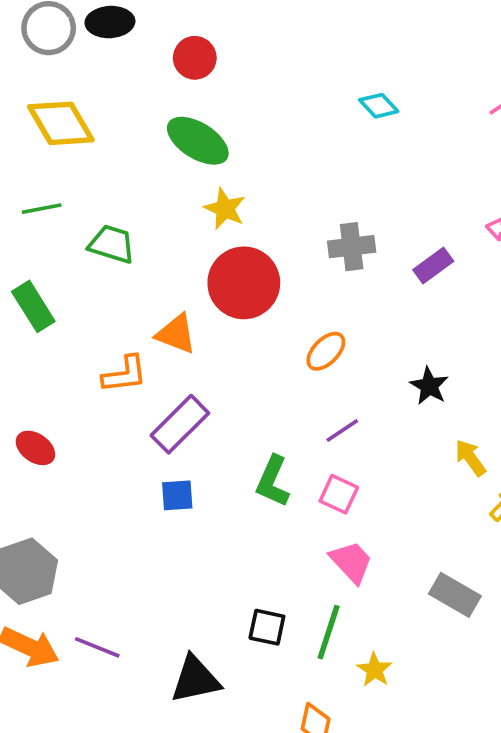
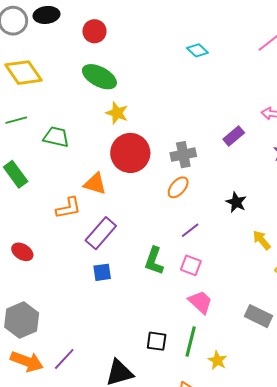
gray cross: (352, 247) -> (183, 155), moved
purple line: (97, 647) -> (64, 359), turned -65

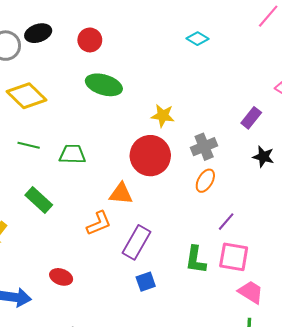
yellow star: (117, 113) -> (163, 116), moved
green line: (16, 120) -> (29, 145), turned 40
black star: (236, 202) -> (263, 157), moved
pink square: (191, 265) -> (234, 257), size x1.4

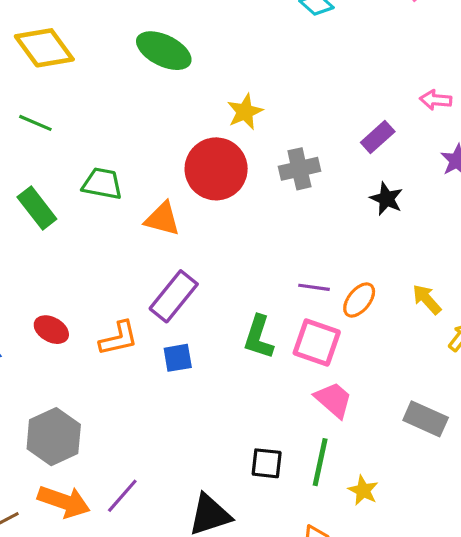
yellow star: (163, 116) -> (245, 112), turned 30
green trapezoid: (72, 154) -> (102, 184), moved
orange ellipse: (205, 181) -> (359, 300), moved
purple line: (226, 222) -> (314, 287), turned 48
orange L-shape: (99, 223) -> (119, 338), moved

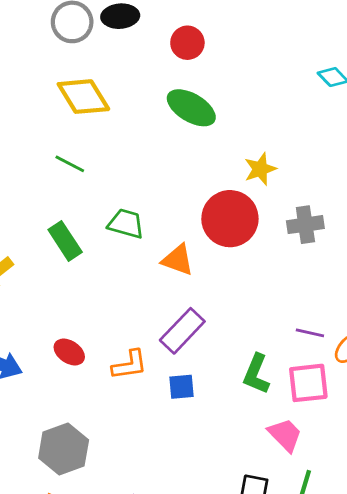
pink square: (317, 342) -> (308, 383), turned -30
pink trapezoid: (333, 400) -> (285, 435), moved

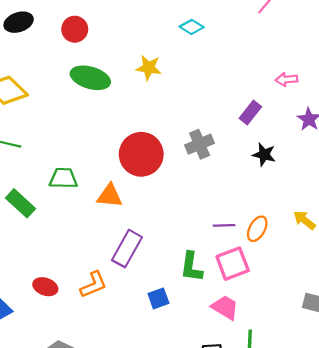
yellow star: (260, 169) -> (149, 68), moved, turned -30
blue square: (182, 387) -> (158, 298), moved

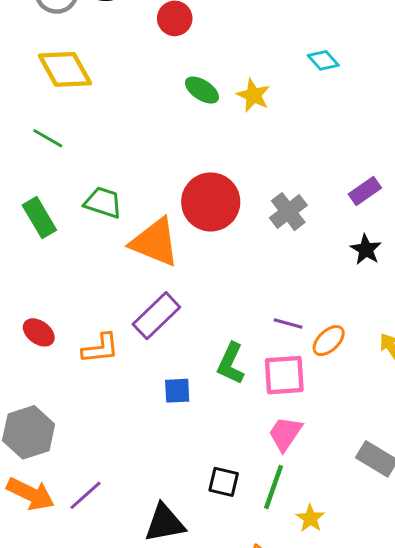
green ellipse: (90, 78) -> (202, 90), moved, size x0.7
gray cross: (200, 144) -> (288, 212), turned -32
orange triangle: (110, 196) -> (155, 242), size x1.5
pink trapezoid: (225, 307) -> (285, 434), moved, turned -104

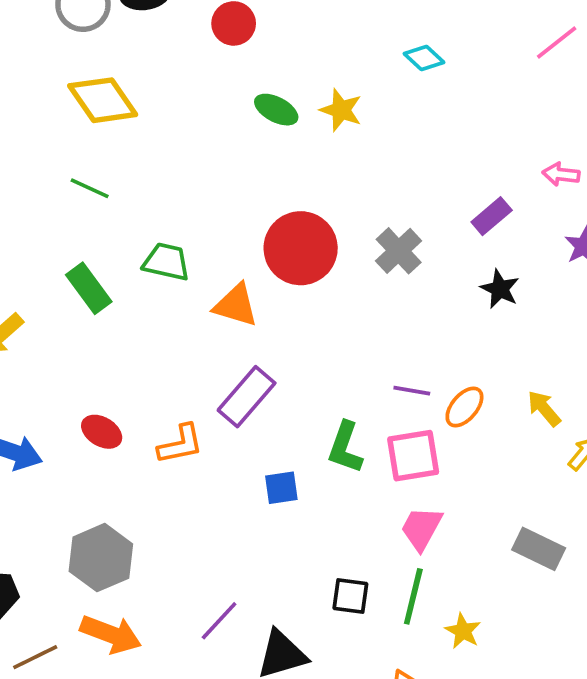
orange triangle: (155, 242) -> (236, 305), size x0.7
purple line: (86, 495) -> (219, 621), moved

